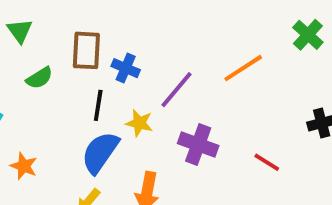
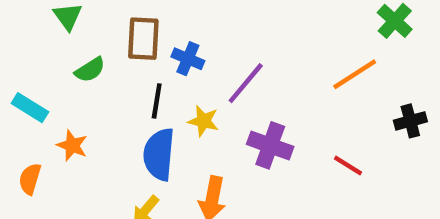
orange line: (243, 68) -> (355, 74), moved
blue semicircle: (100, 152) -> (159, 154), turned -30
orange star: (24, 166) -> (72, 145), moved

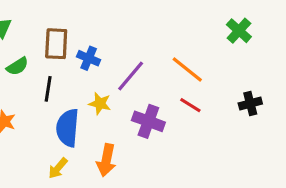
orange line: (355, 74) -> (187, 70), moved, turned 72
black line: (157, 101) -> (48, 89), moved
red line: (348, 165) -> (190, 105), moved

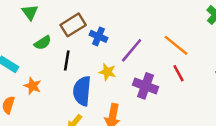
brown rectangle: (56, 44) -> (73, 25), turned 55
red line: (190, 105) -> (178, 73), turned 30

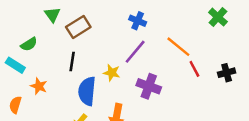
green triangle: (30, 12) -> (52, 15), moved
blue cross: (99, 36) -> (138, 21), moved
green semicircle: (43, 43) -> (29, 44), moved
red line: (178, 73) -> (194, 69), moved

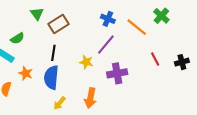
green cross: (218, 17) -> (161, 16), moved
orange line: (178, 47) -> (137, 27), moved
purple cross: (149, 86) -> (117, 73), turned -30
blue semicircle: (87, 91) -> (51, 77), moved

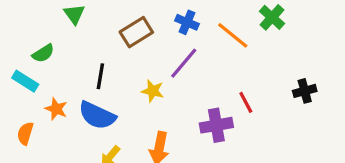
brown rectangle: (59, 24) -> (136, 32), moved
red line: (155, 59) -> (246, 102), moved
purple cross: (117, 73) -> (216, 125), moved
blue semicircle: (51, 77) -> (97, 115), turned -70

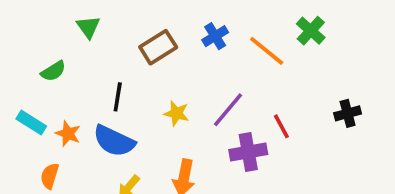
blue cross: (187, 22) -> (215, 36), turned 35
purple line: (184, 63) -> (228, 110), moved
cyan rectangle: (25, 81) -> (31, 123), moved
orange semicircle: (25, 133) -> (50, 176), moved

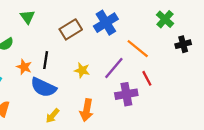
blue cross: (215, 36) -> (106, 23), size x1.5
orange line: (267, 51) -> (138, 49), moved
black cross: (348, 113) -> (183, 44), moved
orange star: (68, 134) -> (24, 67), moved

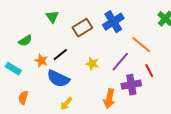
green triangle: (28, 17) -> (52, 17), moved
black line: (46, 60) -> (60, 55), turned 42
orange arrow: (87, 110) -> (109, 99), moved

